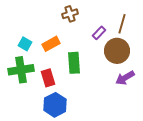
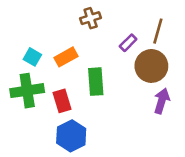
purple arrow: (125, 78) -> (162, 101), turned 138

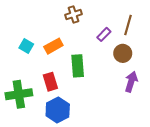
brown circle: (151, 66) -> (123, 53), size x0.7
green cross: (27, 91) -> (19, 94), moved

